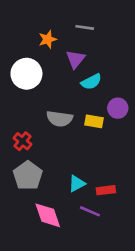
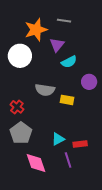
orange star: (48, 39) -> (36, 30), size x1.6
yellow rectangle: (94, 121) -> (67, 100), moved
purple line: (90, 211) -> (68, 160), turned 49

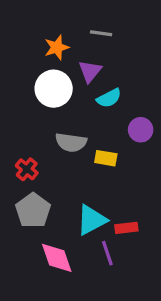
orange star: (36, 30) -> (57, 47), size x0.7
white circle: (20, 56) -> (54, 89), moved
cyan triangle: (58, 139) -> (92, 220), size x1.5

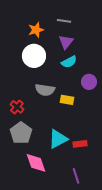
purple triangle: (90, 71) -> (66, 42), moved
purple line: (107, 253) -> (76, 176), moved

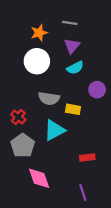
cyan triangle: (58, 139) -> (54, 130), moved

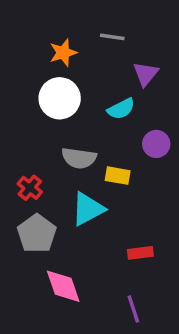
purple triangle: (72, 46) -> (146, 74), moved

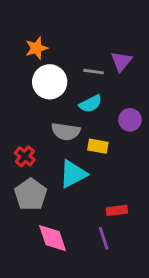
gray line: (112, 37) -> (93, 72), moved
orange star: (63, 53) -> (36, 48), moved
cyan semicircle: (121, 109) -> (91, 104), moved
purple line: (133, 309) -> (104, 238), moved

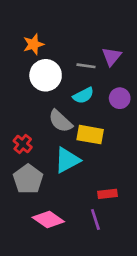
purple circle: (130, 120) -> (120, 98), moved
gray semicircle: (66, 132) -> (60, 121), turned 35
yellow rectangle: (98, 146) -> (90, 135), size x1.4
pink diamond: (53, 238) -> (48, 219), turned -36

